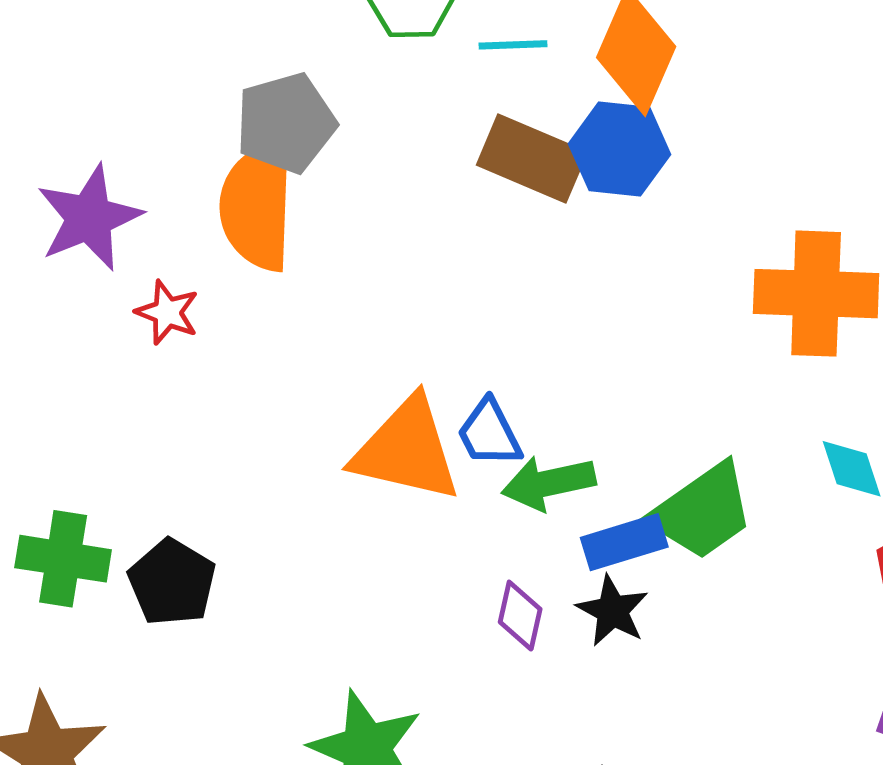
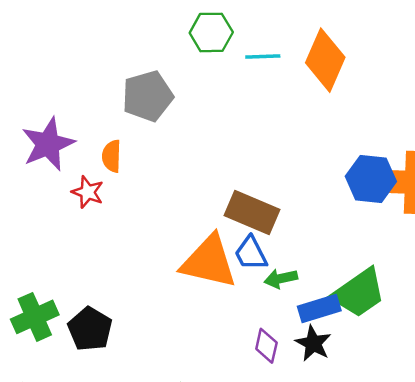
blue hexagon: (620, 149) -> (371, 179), moved
brown rectangle: (532, 159) -> (252, 213), moved
orange semicircle: (257, 206) -> (112, 156), moved, size x0.5
green arrow: (549, 483) -> (281, 279), size x0.7
green cross: (63, 559) -> (35, 317), turned -33

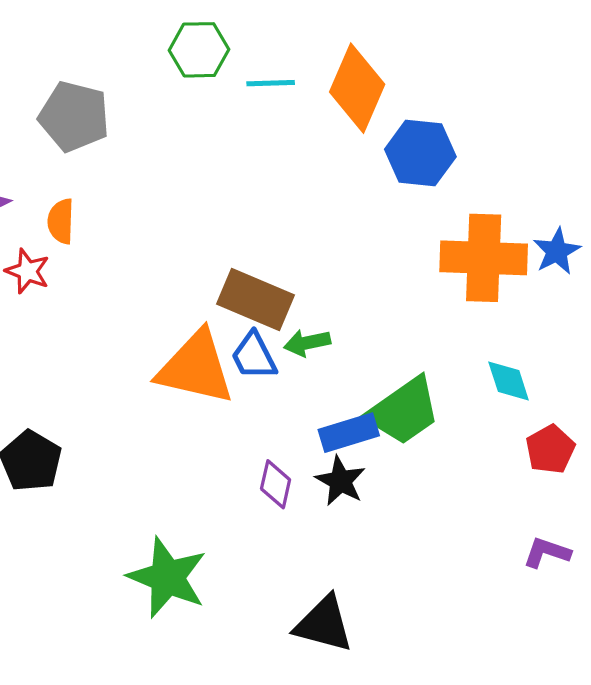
gray pentagon: (148, 96) -> (74, 116), moved, turned 30
blue hexagon: (371, 179) -> (420, 153), moved
green arrow: (281, 279) -> (307, 343), moved

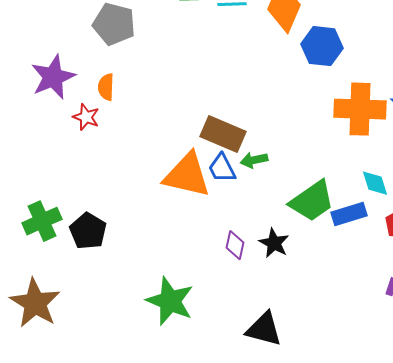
blue rectangle: (349, 433) -> (349, 214), moved

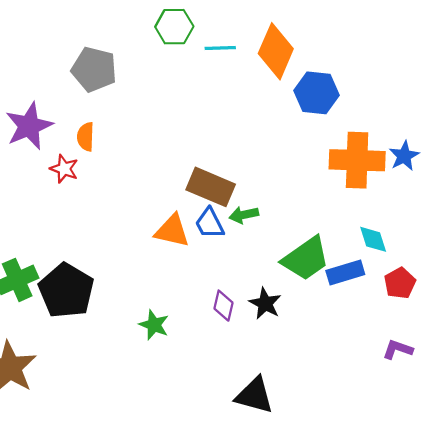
orange triangle: (187, 175) -> (172, 231), size x0.7
black pentagon: (88, 231) -> (66, 291), size x1.4
green star: (170, 301) -> (154, 325), moved, size x0.6

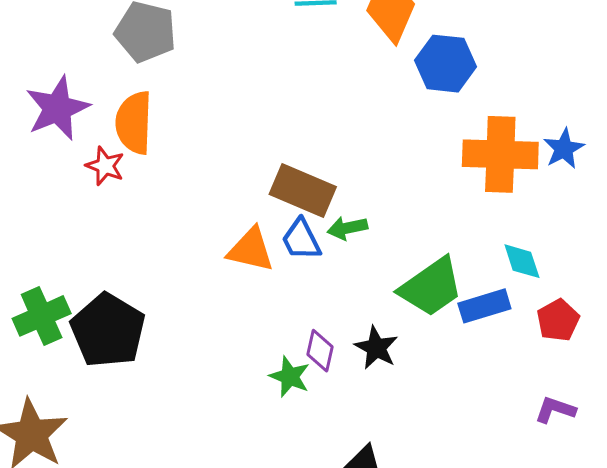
orange semicircle: (86, 137) -> (134, 123), size x1.6
green star: (154, 325) -> (290, 377), moved

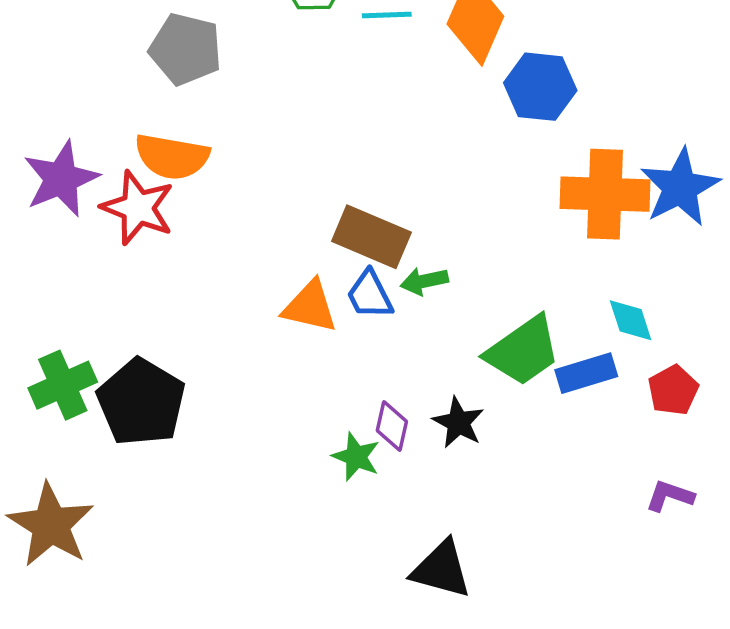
purple star: (57, 108) -> (61, 179), moved
orange semicircle: (134, 123) -> (172, 157), turned -82
blue star: (564, 149) -> (680, 187), size x1.6
red star: (105, 166) -> (138, 208), size x1.6

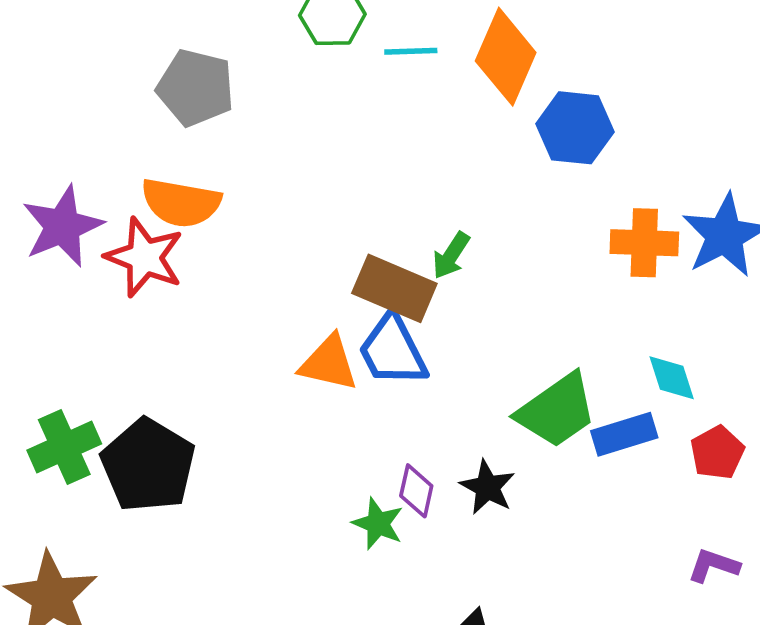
orange cross: (605, 194) -> (644, 243), size x0.7
green arrow: (424, 281) -> (451, 255), moved, turned -45
blue trapezoid: (370, 295) -> (393, 350), size x1.4

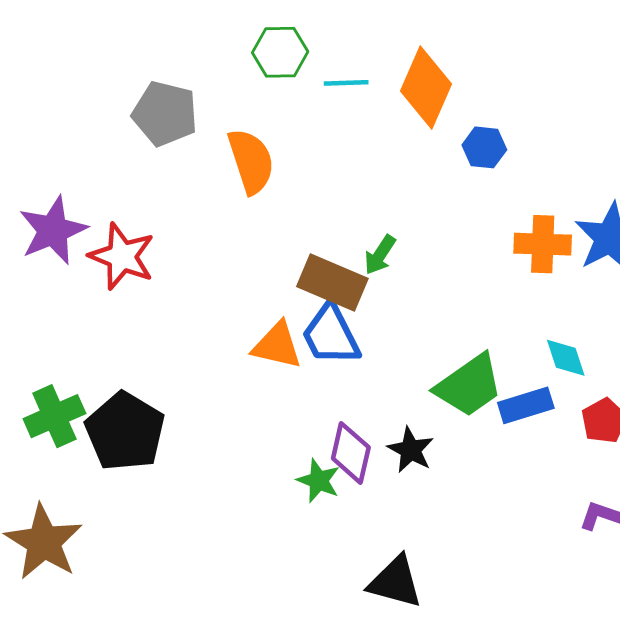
blue hexagon: (575, 128) -> (484, 147), size x0.7
orange semicircle: (181, 203) -> (251, 161), moved, turned -118
purple diamond: (416, 491) -> (351, 453), size x1.4

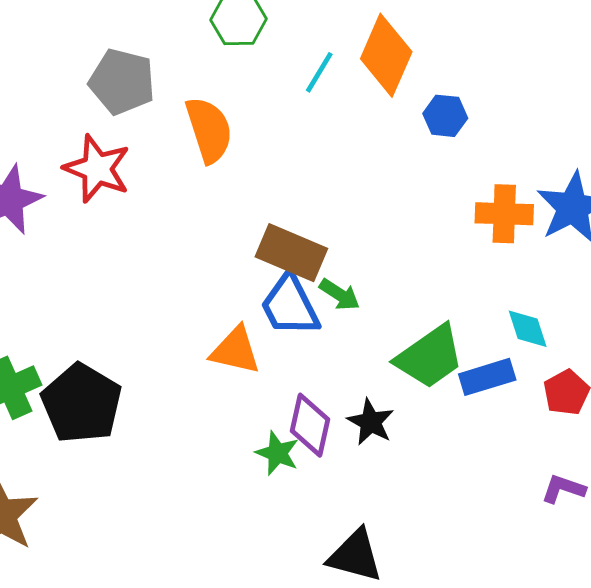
cyan line: (346, 83) -> (319, 72), moved, turned -57
green arrow: (380, 255) -> (340, 295), moved, turned -90
red star: (122, 256) -> (97, 169), moved
orange triangle: (277, 345) -> (235, 351), moved

